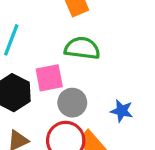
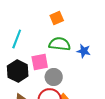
blue star: (122, 111) -> (84, 51), moved

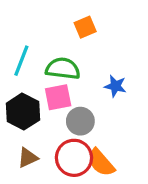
green semicircle: (60, 44) -> (63, 69), moved
blue star: (84, 51) -> (115, 86), moved

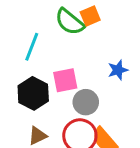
green semicircle: (63, 69) -> (70, 22), moved, turned -148
blue star: (115, 86) -> (118, 70), turned -30

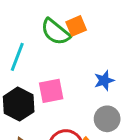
gray circle: (86, 102) -> (107, 119), moved

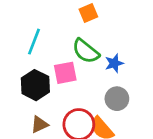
green semicircle: (56, 32) -> (86, 51), moved

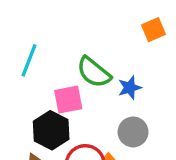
orange square: (88, 13) -> (153, 30), moved
black hexagon: (35, 85) -> (51, 130), moved

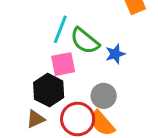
cyan line: (29, 60) -> (60, 29), moved
gray circle: (133, 132) -> (104, 96), moved

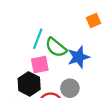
blue star: (115, 54) -> (78, 57), size x1.5

